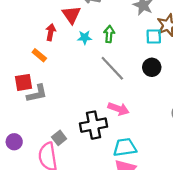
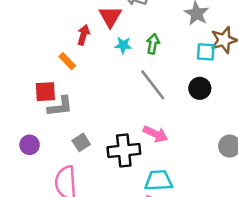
gray square: (59, 138) -> (81, 142), moved
purple circle: (14, 142) -> (30, 145), moved

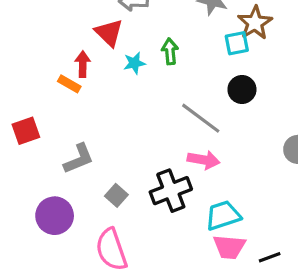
orange rectangle: (67, 61) -> (69, 84), moved
gray line: (153, 85) -> (201, 118), moved
red square: (45, 92) -> (26, 131), moved
purple circle: (30, 145) -> (55, 216), size x1.5

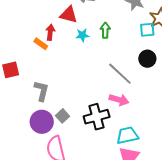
red triangle: (109, 33) -> (69, 15), turned -36
gray L-shape: (79, 159) -> (42, 91), turned -60
purple circle: (55, 216) -> (42, 122), moved

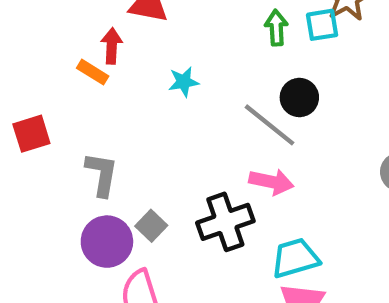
green arrow: (105, 30) -> (276, 28), moved
cyan star: (82, 35) -> (184, 82), moved
black circle: (147, 59) -> (299, 98), moved

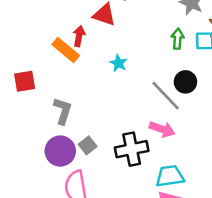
orange rectangle: (93, 72) -> (66, 50), size x1.5
cyan star: (184, 82) -> (118, 63), turned 30

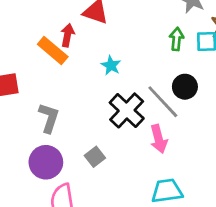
pink arrow: (162, 129) -> (159, 139), turned 55
gray square: (88, 145) -> (95, 157), moved
black cross: (132, 149) -> (127, 110), moved, turned -36

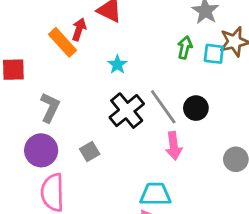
black circle: (185, 87) -> (196, 108), moved
pink arrow: (159, 139) -> (174, 146), moved

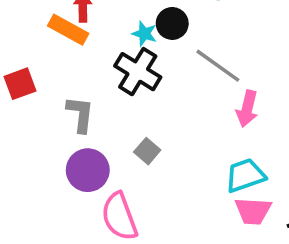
black circle: (196, 108) -> (172, 23), moved
black cross: (127, 111) -> (138, 72), moved
pink arrow: (174, 146) -> (247, 109), turned 40

